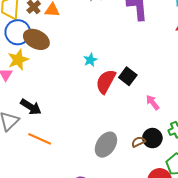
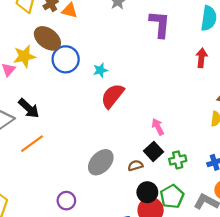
blue circle: (18, 32) -> (66, 59), moved
black square: (128, 76) -> (154, 151), moved
black circle: (152, 138) -> (147, 192), moved
orange line: (40, 139) -> (32, 144), turned -70

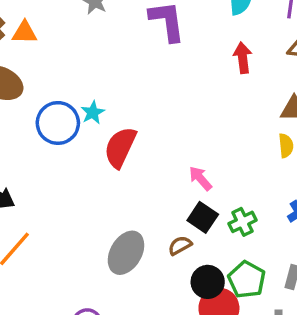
blue circle: (66, 59) -> (58, 123), moved

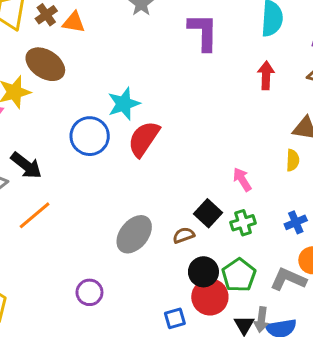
cyan star: (93, 113) -> (124, 104), size x1.5
blue circle: (58, 123) -> (90, 136), moved
pink arrow: (200, 178) -> (242, 179), moved

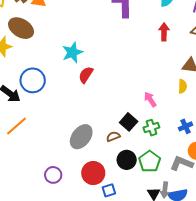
blue circle: (90, 136) -> (33, 80), moved
red semicircle: (144, 139) -> (86, 75), size x0.7
red circle: (210, 297) -> (93, 173), moved

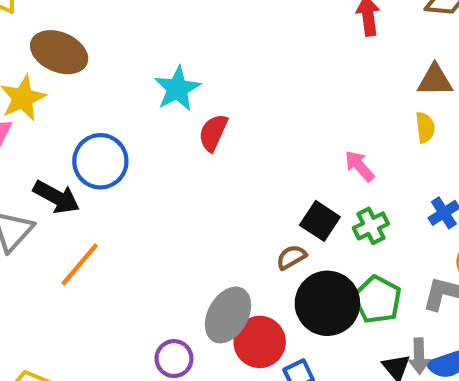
gray ellipse: (81, 137) -> (228, 315), moved
black circle: (127, 160) -> (327, 303), size x1.5

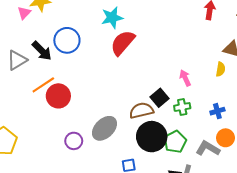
red semicircle: (213, 133) -> (123, 43), size x1.5
brown semicircle: (291, 257) -> (141, 110), size x1.6
red circle: (260, 342) -> (58, 96), moved

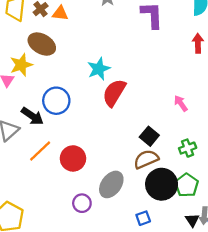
pink arrow: (185, 78) -> (181, 103), moved
red circle: (58, 96) -> (73, 158), moved
black square: (160, 98) -> (149, 136), moved

